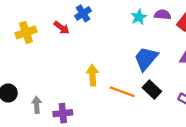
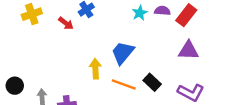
yellow cross: (26, 32) -> (32, 14), moved
blue trapezoid: (146, 59) -> (123, 53), moved

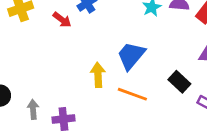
black rectangle: (152, 82) -> (179, 82), moved

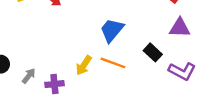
yellow arrow: (98, 75) -> (84, 65), moved, turned -144
gray arrow: (33, 109) -> (29, 76), turned 42

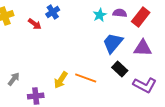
blue trapezoid: (112, 30) -> (113, 43), moved
gray arrow: (29, 76) -> (14, 79), moved

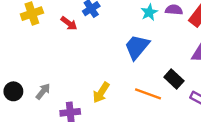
blue trapezoid: (113, 43) -> (137, 47), moved
orange line: (86, 78) -> (148, 94), moved

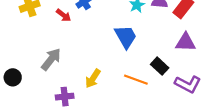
blue trapezoid: (137, 47) -> (126, 37), turned 110
gray arrow: (43, 91) -> (51, 59), moved, size x1.5

